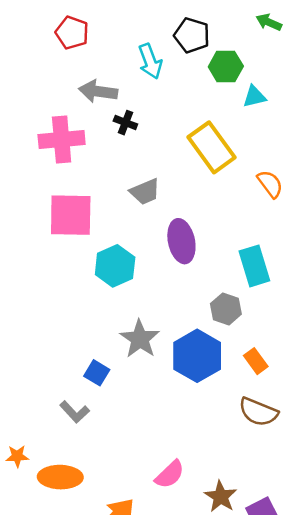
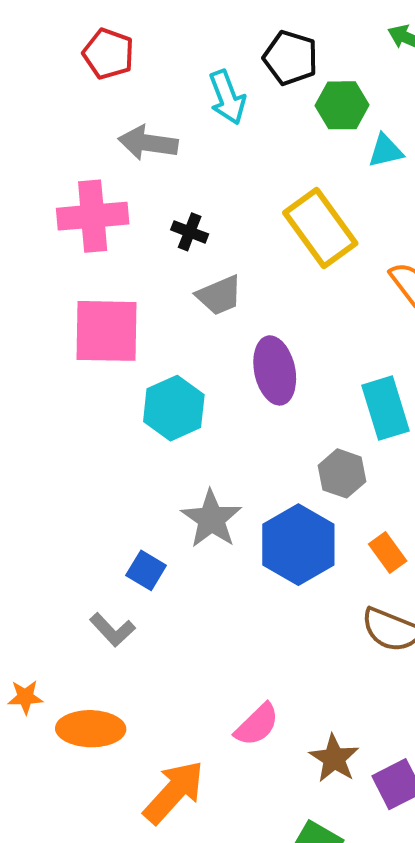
black cross: (125, 123) -> (190, 232), moved

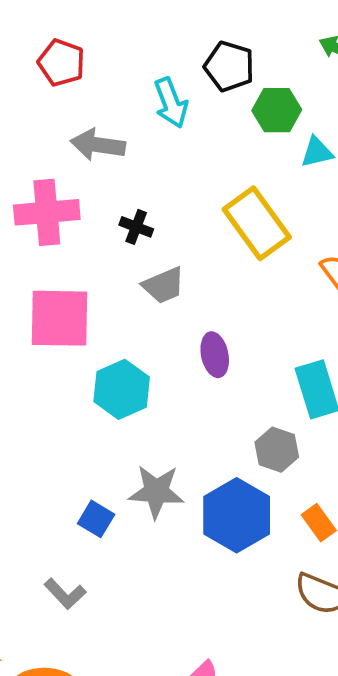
purple ellipse: (275, 370) -> (215, 355), size x0.7
gray star: (211, 519) -> (156, 492), turned -30
blue square: (146, 570) -> (96, 519), moved

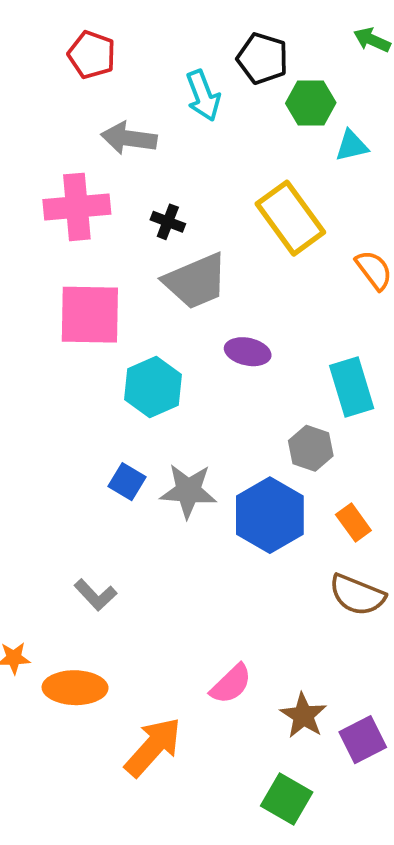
gray trapezoid: (164, 285) -> (196, 281), size x1.5
purple ellipse: (215, 355) -> (248, 352), turned -66
blue square: (96, 519) -> (127, 482), moved

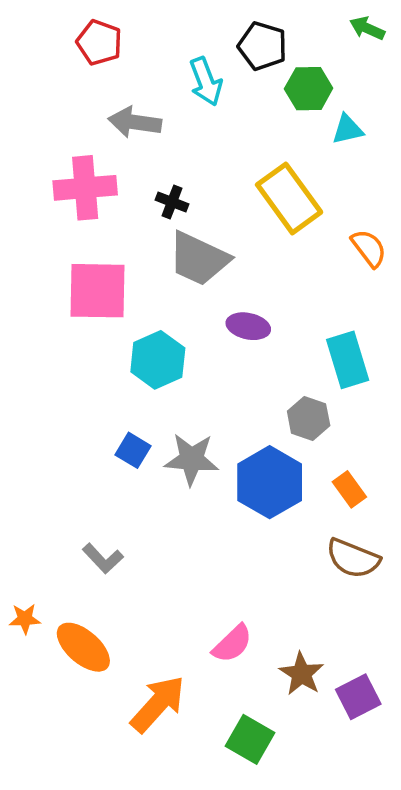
gray trapezoid: (196, 281) -> (199, 259), turned 48
orange ellipse: (75, 688) -> (83, 647), turned 40
green square: (287, 799) -> (250, 739), moved

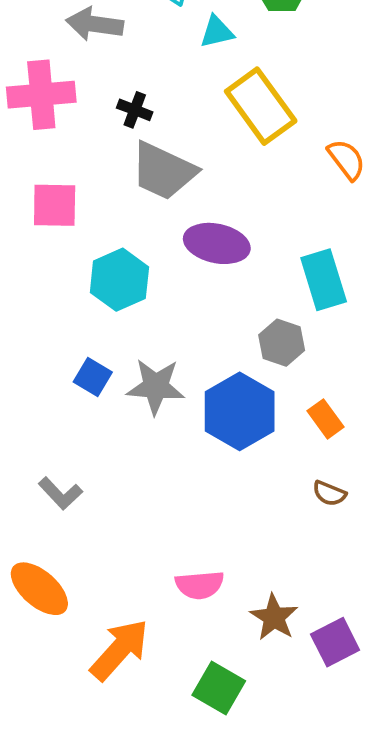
cyan triangle: (348, 129) -> (217, 32), moved
pink square: (98, 291) -> (55, 205), size x0.7
purple ellipse: (248, 326) -> (217, 243), size x1.4
brown semicircle: (353, 558) -> (329, 493), size x0.6
pink semicircle: (232, 644) -> (200, 585), turned 39

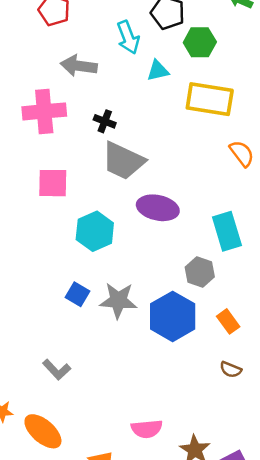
yellow rectangle: (261, 106) -> (210, 99), moved, turned -45

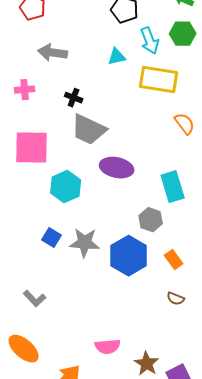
cyan arrow: (128, 37) -> (150, 41), moved
green hexagon: (200, 42) -> (183, 34), moved
pink cross: (44, 111) -> (25, 90), size x0.6
pink square: (53, 183) -> (32, 148), size x1.4

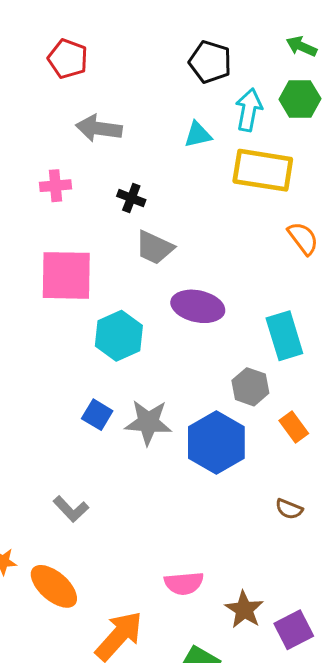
cyan arrow: (150, 41) -> (249, 110), turned -148
gray trapezoid: (89, 130) -> (154, 248), size x0.7
orange rectangle: (174, 260) -> (294, 427), moved

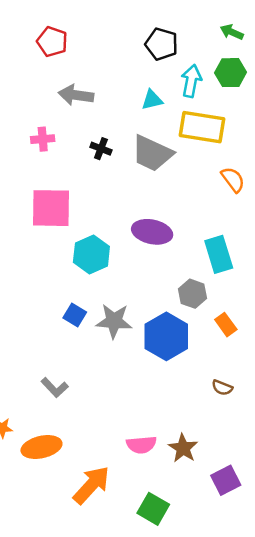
gray trapezoid: (154, 248) -> (152, 153), moved, size x1.4
orange ellipse: (54, 586) -> (41, 447), turned -54
brown star: (244, 610) -> (183, 448), moved

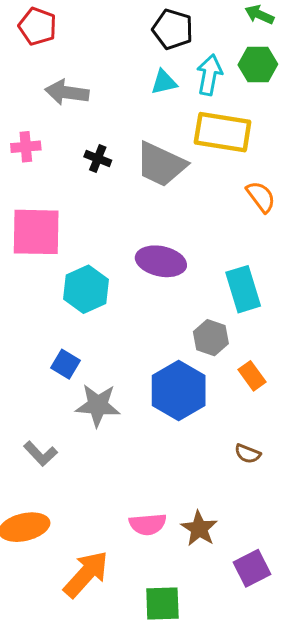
cyan triangle: (152, 100) -> (164, 82), moved
gray star: (114, 321) -> (98, 405), moved
green square: (153, 509) -> (162, 603), turned -32

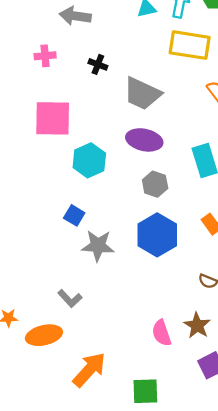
gray trapezoid: (161, 164) -> (142, 94), moved
gray hexagon: (211, 338) -> (155, 184), moved
gray L-shape: (41, 454) -> (70, 298), moved
pink semicircle: (148, 524) -> (162, 333), moved, turned 76
brown star: (199, 529) -> (197, 325), moved

